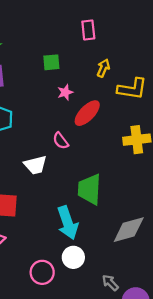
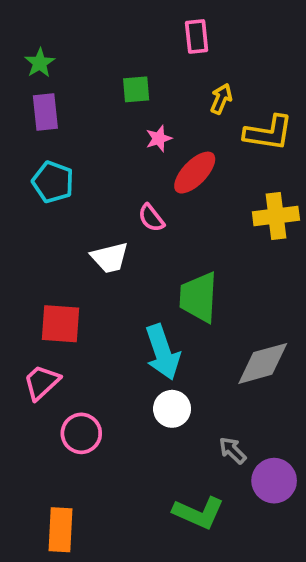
pink circle: (42, 272) -> (81, 433), moved

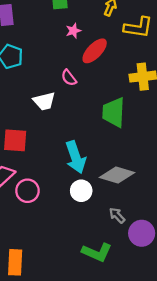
green trapezoid: (198, 297) -> (114, 112), moved
gray diamond: (263, 363) -> (117, 175), moved, turned 32
pink circle: (81, 433) -> (27, 191), moved

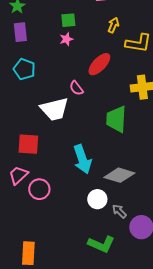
pink star: (73, 31) -> (66, 39), moved
white trapezoid: (44, 101) -> (54, 109), size x1.4
white circle: (81, 191) -> (97, 199), moved

